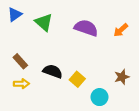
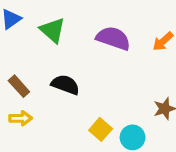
black semicircle: (53, 71) -> (65, 85), moved
yellow square: (77, 79) -> (101, 129), moved

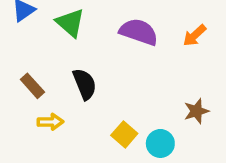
black semicircle: (65, 85) -> (85, 84), turned 48
yellow arrow: (21, 118) -> (50, 122), moved

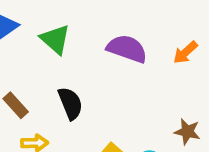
brown star: (196, 111) -> (187, 132), turned 30

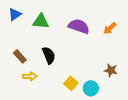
green triangle: (55, 39) -> (41, 21), turned -36

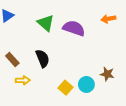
green triangle: (41, 21) -> (46, 23), moved, turned 36
orange arrow: (110, 28) -> (108, 19), moved, turned 32
cyan circle: (91, 88) -> (86, 84), moved

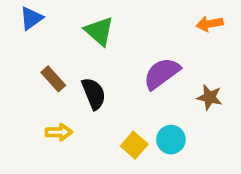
purple semicircle: (74, 28) -> (162, 73), moved, turned -55
brown rectangle: (12, 59) -> (53, 79), moved
brown star: (107, 74) -> (210, 97), moved

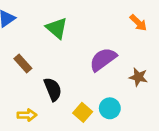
orange arrow: (210, 24) -> (138, 23), turned -126
black semicircle: (94, 94) -> (53, 89), moved
yellow arrow: (59, 132) -> (27, 115), moved

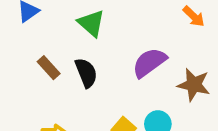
brown star: (138, 77) -> (194, 85), size x1.4
black semicircle: (53, 89) -> (86, 73), moved

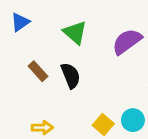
purple semicircle: (149, 63) -> (127, 41), moved

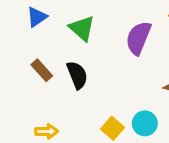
blue triangle: (20, 22) -> (37, 17), moved
purple semicircle: (127, 41) -> (138, 38), turned -32

